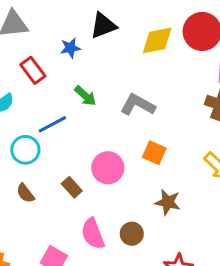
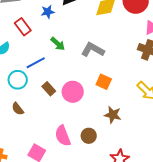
brown rectangle: (72, 187) -> (49, 89), moved

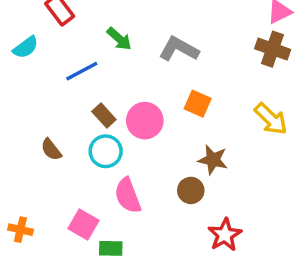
cyan circle: (18, 80) -> (106, 151), moved
brown circle: (89, 136) -> (191, 190), moved

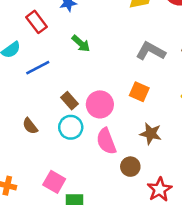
gray L-shape: (179, 49) -> (151, 51), moved
blue line: (82, 71) -> (38, 68), moved
brown circle: (191, 190) -> (130, 167), moved
pink semicircle: (128, 196) -> (106, 141), moved

